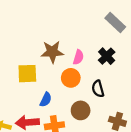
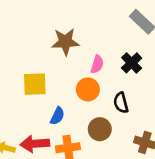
brown star: (52, 52) -> (65, 42), moved

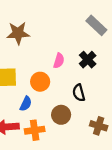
brown star: (65, 42) -> (18, 33), moved
orange circle: (88, 89) -> (40, 82), moved

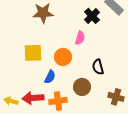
black cross: (88, 60) -> (92, 16), moved

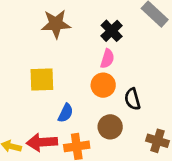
black cross: (92, 16) -> (112, 31), moved
orange circle: (63, 57) -> (103, 85), moved

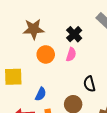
yellow square: (42, 80) -> (13, 77), moved
orange circle: (103, 85) -> (46, 54), moved

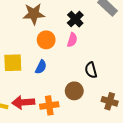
blue semicircle: (41, 94) -> (41, 67), moved

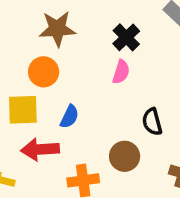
orange circle: (46, 40) -> (44, 72), moved
red arrow: (23, 102) -> (40, 149), moved

